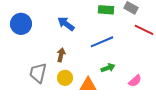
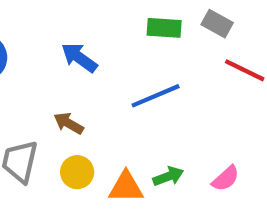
brown arrow: (61, 55) -> (69, 123), turned -72
green arrow: (108, 68) -> (168, 176), moved

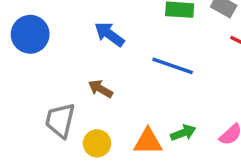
blue line: (156, 96) -> (173, 66), turned 42
yellow circle: (77, 172) -> (97, 143), moved

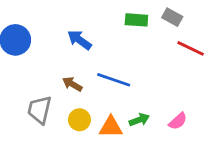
blue line: (173, 66) -> (114, 80), moved
yellow circle: (97, 143) -> (79, 120), moved

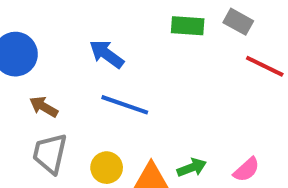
blue line: (114, 80) -> (125, 105), moved
brown arrow: (72, 84) -> (44, 107), moved

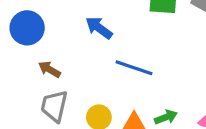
blue line: (125, 105) -> (134, 68), moved

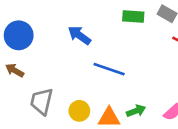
brown arrow: (49, 69) -> (15, 70), moved

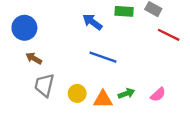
blue arrow: (79, 35) -> (92, 22), moved
brown arrow: (15, 70) -> (34, 58), moved

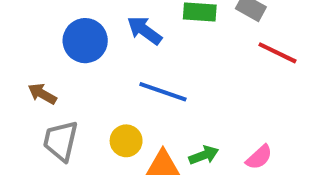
blue circle: (24, 28) -> (85, 41), moved
yellow circle: (77, 93) -> (126, 141), moved

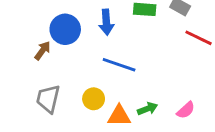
blue arrow: (144, 30) -> (106, 22), turned -130
brown arrow: (42, 94) -> (43, 51), moved, turned 96

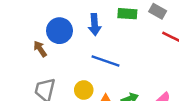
brown arrow: (43, 51) -> (40, 49), turned -70

